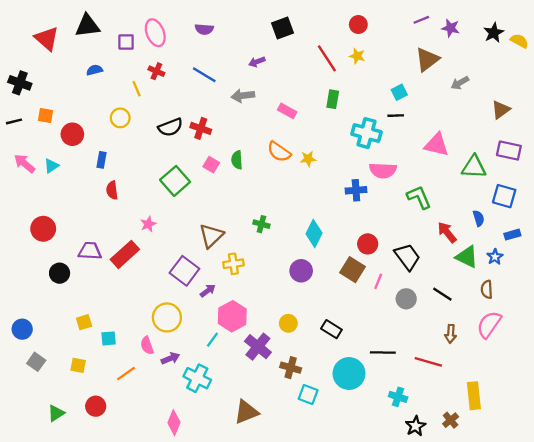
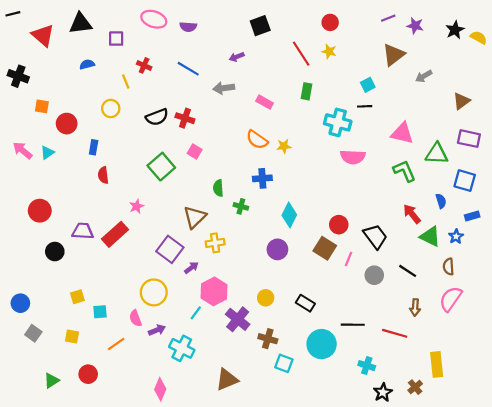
pink ellipse: (155, 33) -> (154, 19), moved, turned -50
black line: (14, 121) -> (13, 14), moved
green semicircle: (237, 160) -> (218, 188), moved
blue cross: (356, 190) -> (262, 178), moved
green L-shape: (419, 197) -> (404, 171), moved

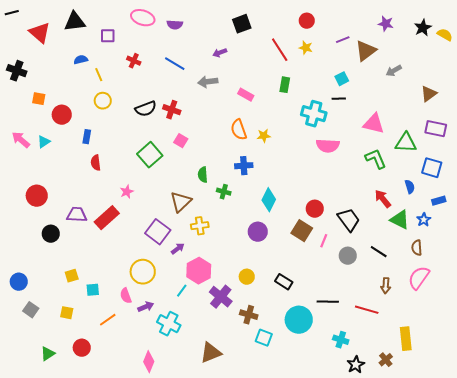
purple line: (388, 18) -> (343, 40), moved
yellow line: (126, 82) -> (99, 75), moved
orange semicircle: (257, 140) -> (239, 130), turned 35

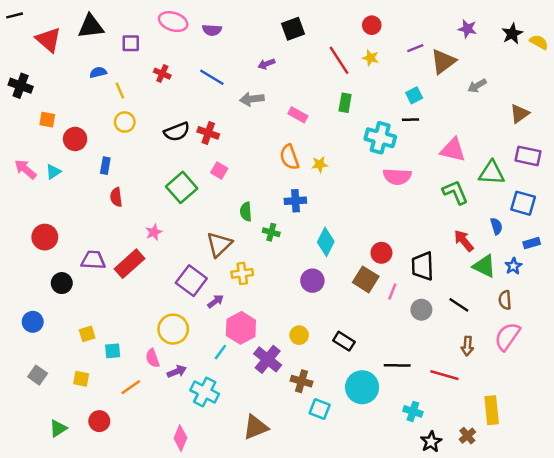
black trapezoid: (349, 220) -> (423, 266), turned -145
blue circle: (19, 282) -> (33, 322), moved

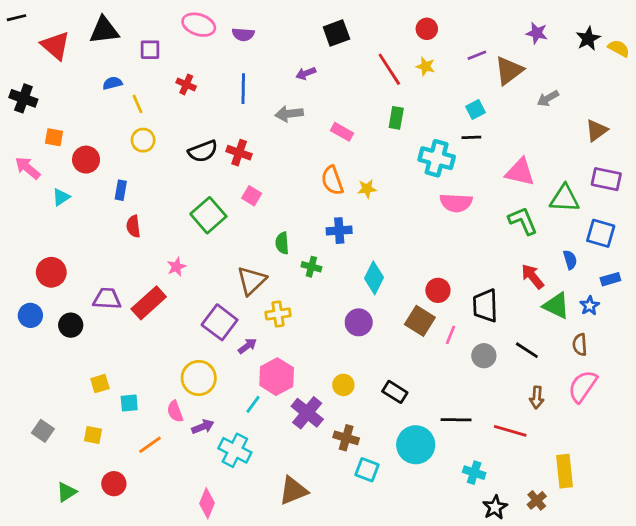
blue line: (212, 77) -> (243, 89), turned 60
pink arrow: (25, 169) -> (28, 168), moved
blue circle: (33, 322) -> (30, 315), moved

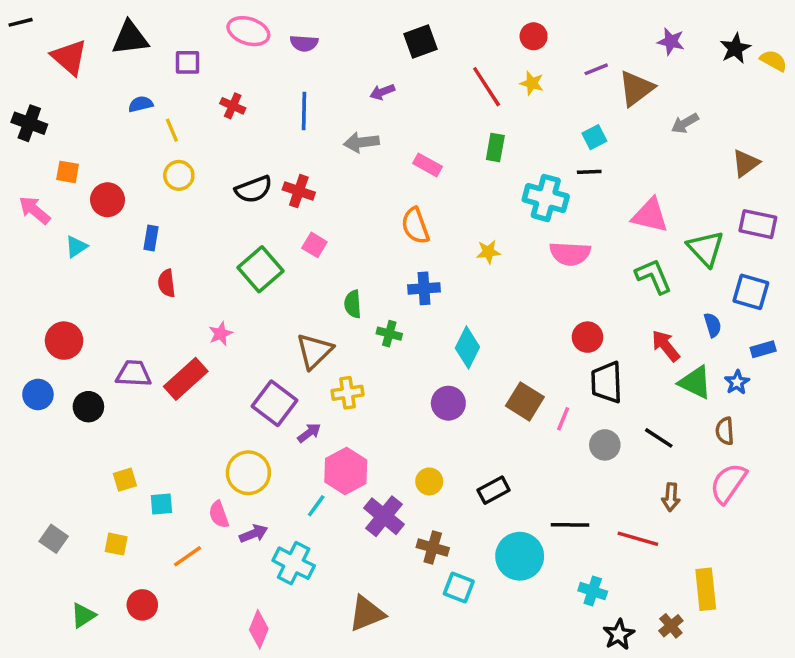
yellow star: (367, 189) -> (488, 252), moved
green triangle: (565, 199) -> (706, 248), turned 44
red circle: (438, 290) -> (587, 337), moved
black rectangle: (395, 392) -> (494, 490), turned -60

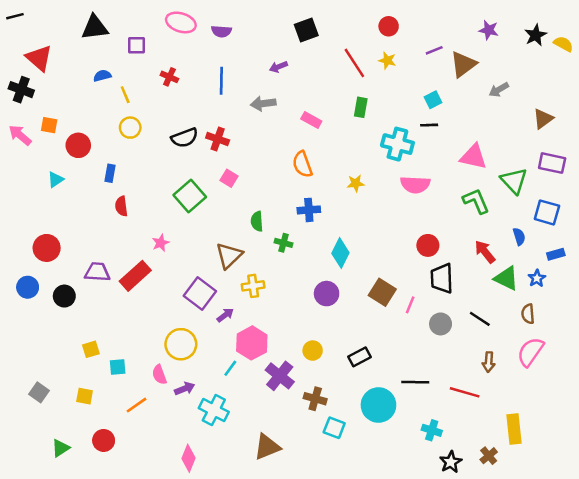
red triangle: (69, 57) -> (39, 58), moved
pink arrow: (34, 210) -> (20, 135), moved

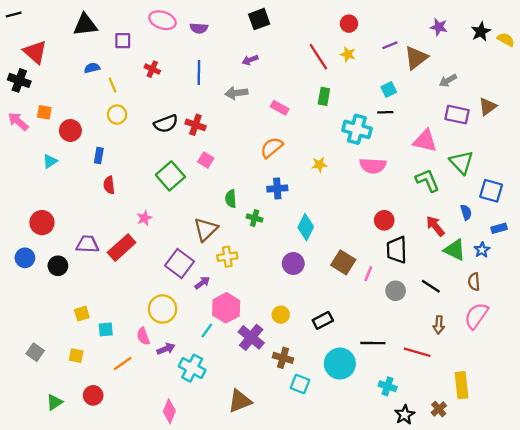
black square: (306, 30) -> (259, 19), moved
purple rectangle: (552, 163) -> (457, 115), moved
orange semicircle: (302, 164) -> (272, 148), turned 70

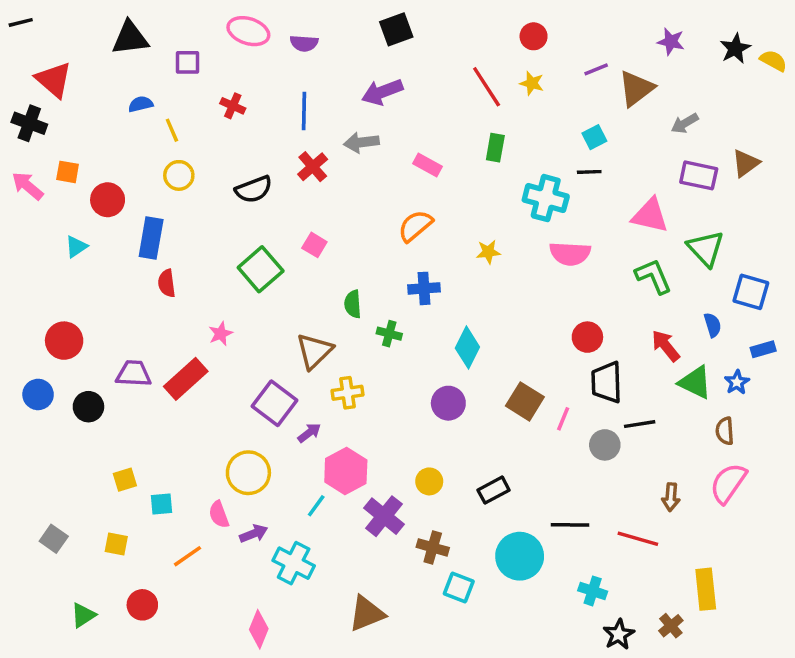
purple arrow: (250, 60) -> (382, 92), size x1.6
red cross: (195, 125) -> (313, 167), moved, turned 30
blue rectangle: (99, 155) -> (151, 238), size x1.6
black line: (431, 286) -> (640, 424), moved, turned -42

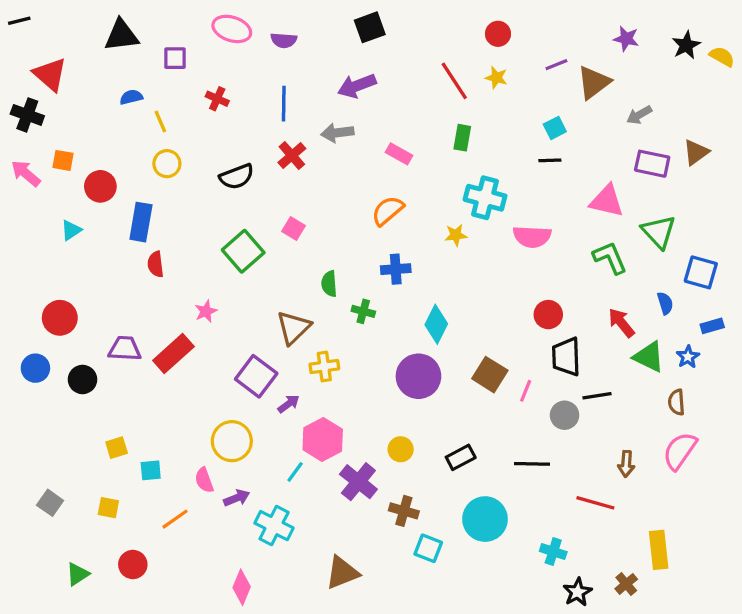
cyan cross: (546, 198) -> (485, 198), moved
purple circle: (448, 403) -> (418, 376), size x1.4
black line: (570, 525) -> (532, 464), moved

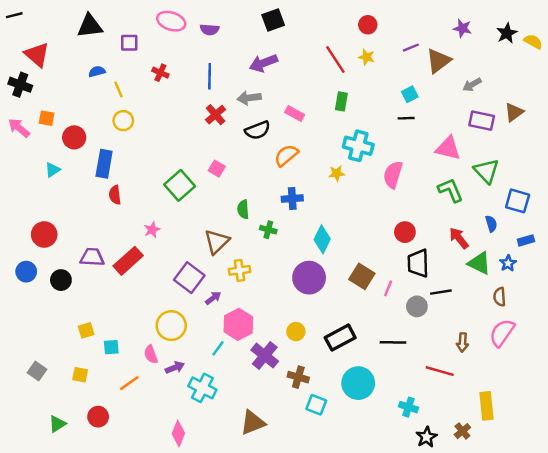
black semicircle: (237, 177) -> (258, 130), moved
pink semicircle: (532, 237) -> (393, 175), turned 104
black rectangle: (461, 457) -> (340, 338), size x1.4

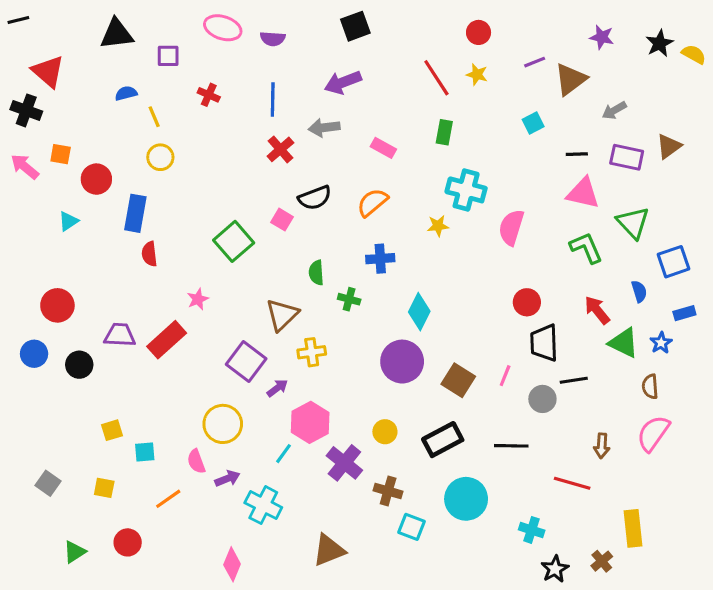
black line: (406, 118) -> (577, 154), moved
black semicircle: (258, 130) -> (315, 198), moved
blue square: (518, 201) -> (673, 262), turned -35
brown square: (362, 276) -> (458, 380), moved

